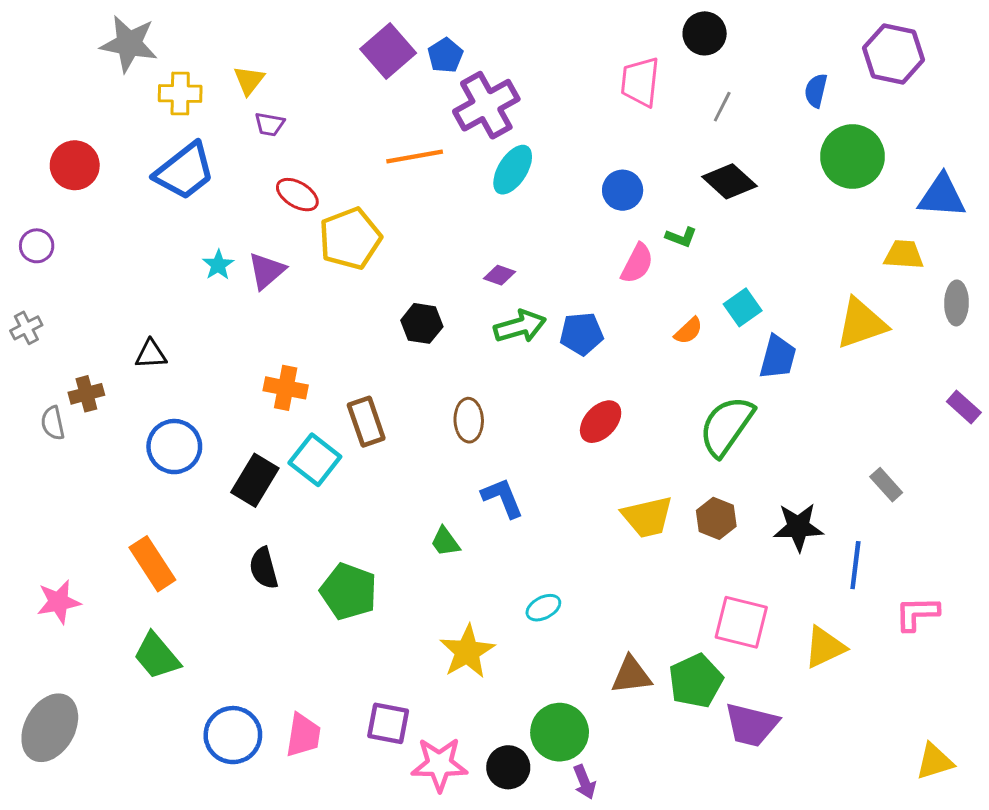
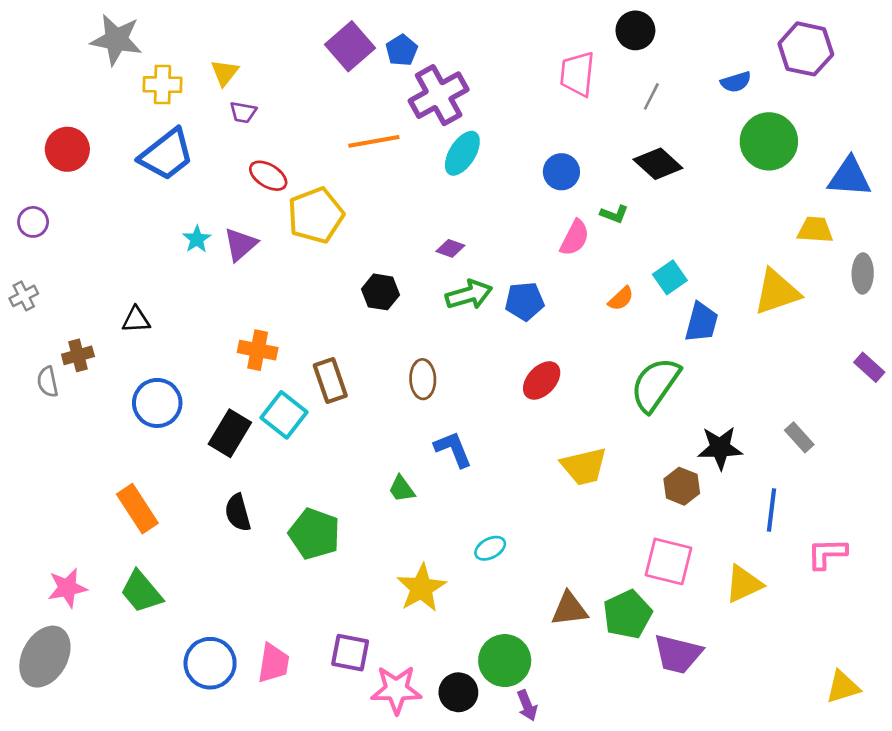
blue semicircle: (816, 91) -> (736, 82), turned -120
brown hexagon: (716, 518) -> (682, 486), moved
black star: (798, 527) -> (720, 448), moved
pink star: (59, 602) -> (67, 588), moved

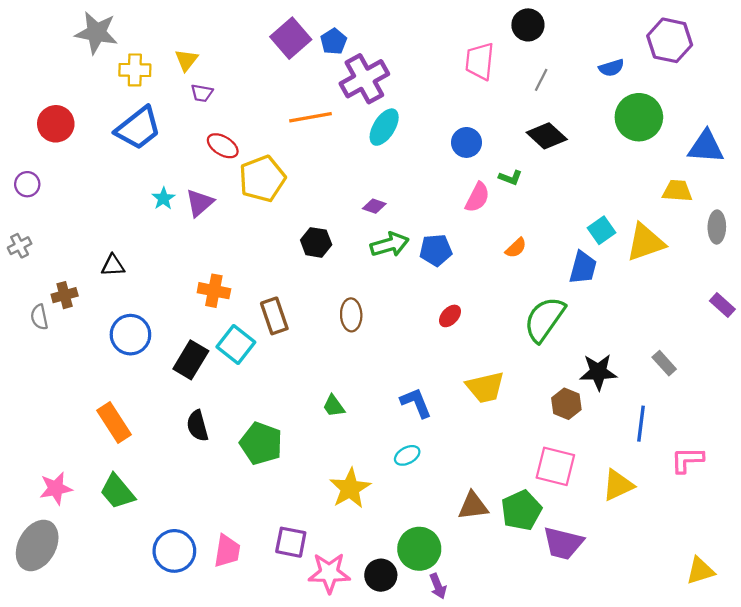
cyan square: (670, 277) -> (602, 230), moved
red ellipse: (542, 380) -> (450, 316), size x0.7
blue L-shape: (453, 449) -> (416, 403), moved

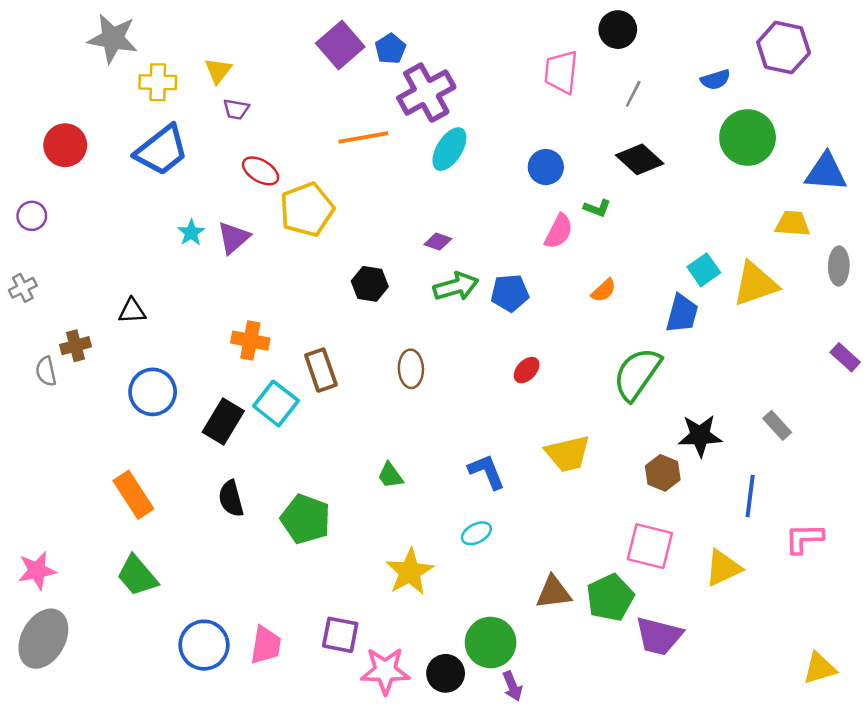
pink star: (56, 488) -> (37, 571), moved

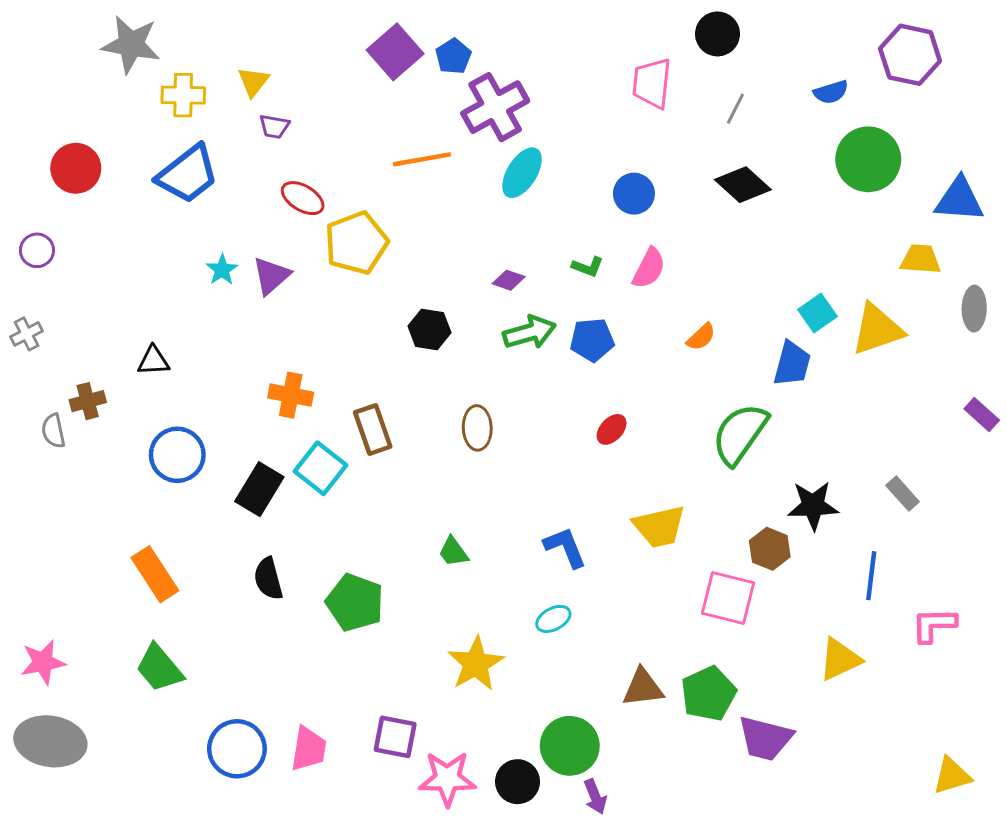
green L-shape: (597, 208) -> (588, 267), moved
pink square: (650, 546) -> (728, 598), moved
gray ellipse: (43, 639) -> (50, 741), turned 70

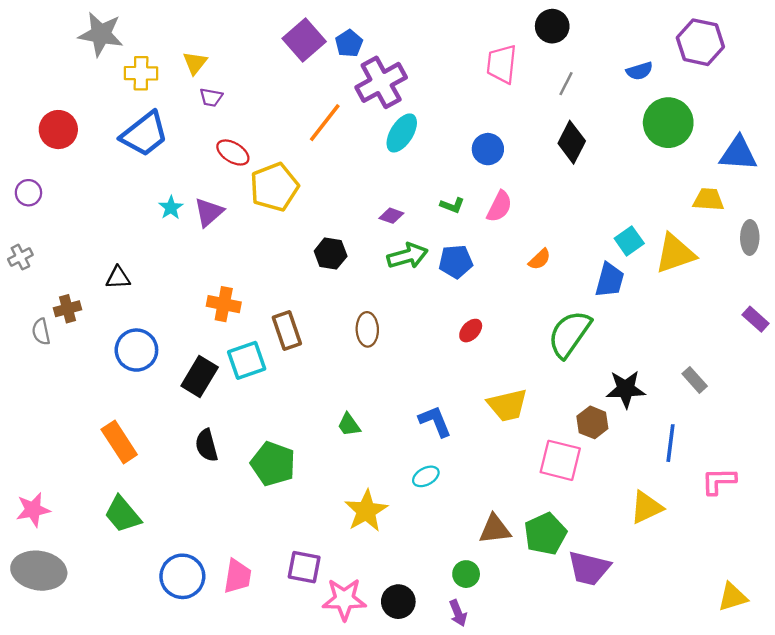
orange line: (422, 159) -> (325, 123), turned -42
black diamond: (743, 185) -> (572, 142), turned 75
cyan square: (321, 468) -> (247, 360), turned 33
green circle: (570, 746) -> (466, 574), moved, size x0.6

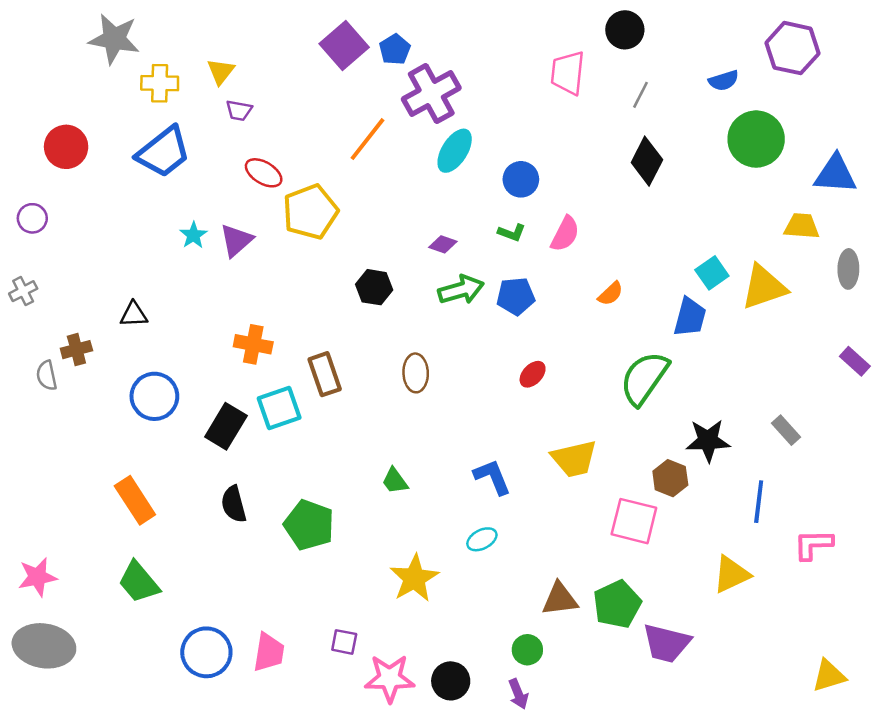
blue circle: (488, 149) -> (521, 179), moved
purple square: (304, 567) -> (344, 642), size x0.7

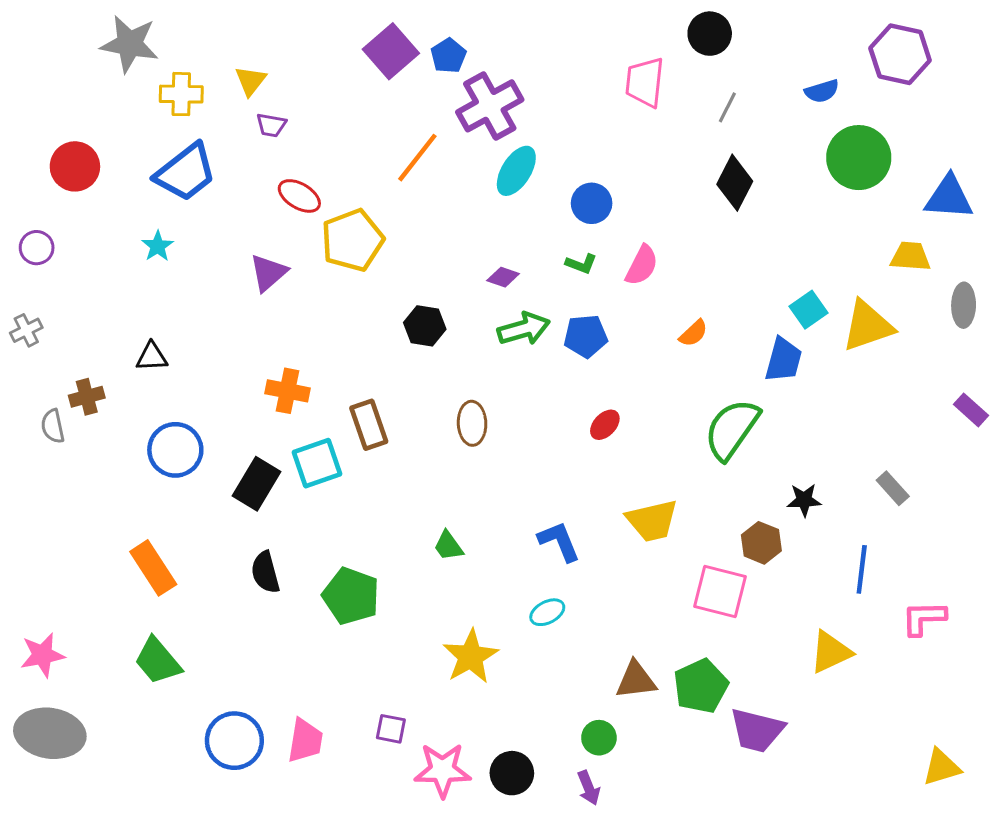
cyan star: (193, 235) -> (158, 246), moved
black star: (708, 441) -> (804, 500), size x0.7

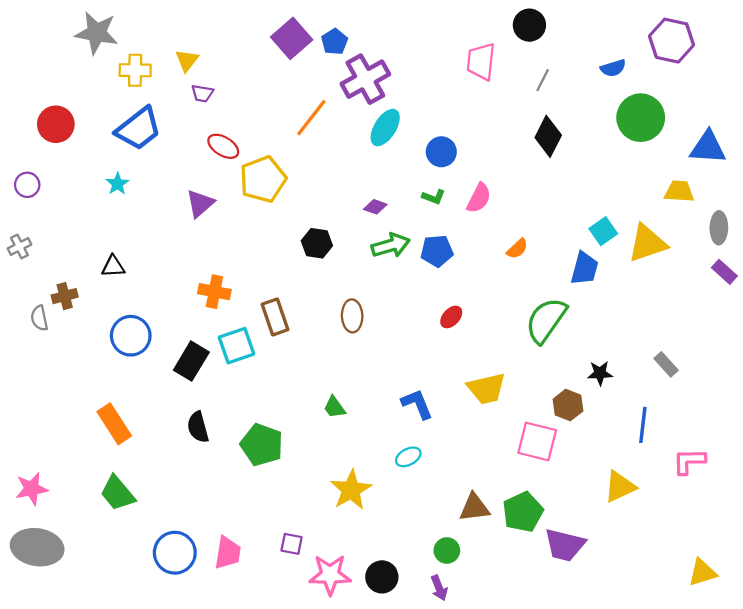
purple rectangle: (971, 410) -> (724, 272), moved

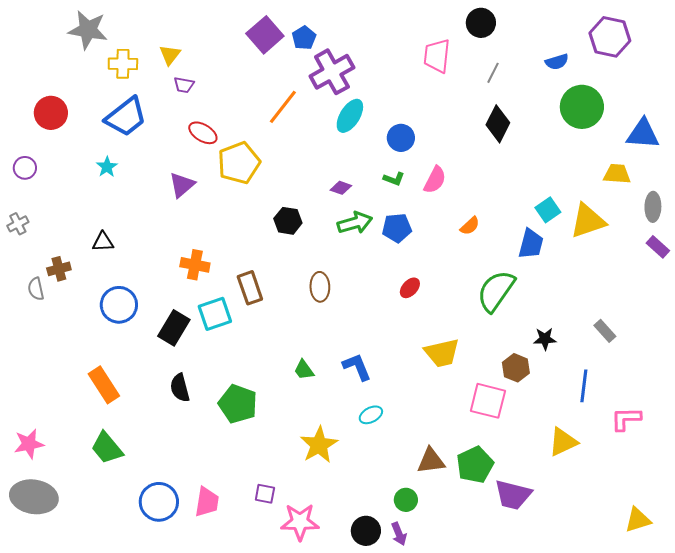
blue L-shape: (417, 404) -> (357, 367), moved
black circle: (382, 577) -> (366, 531), moved

